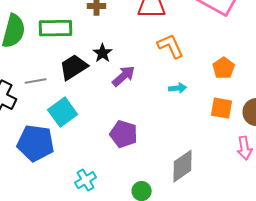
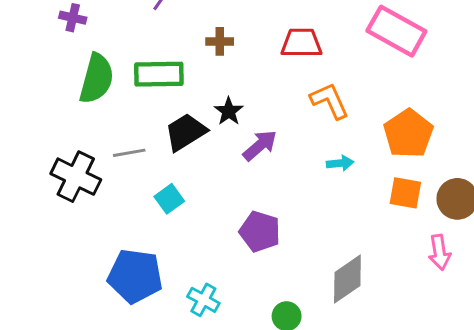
orange pentagon: (224, 68) -> (408, 134), size x1.5
cyan square: (63, 112) -> (169, 199), size x0.7
blue pentagon: (36, 143) -> (135, 276), moved
cyan cross: (86, 180) -> (203, 300), turned -30

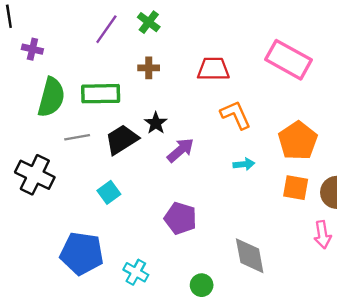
gray line: (129, 153) -> (77, 137), moved
gray diamond: (347, 279) -> (250, 256), turned -66

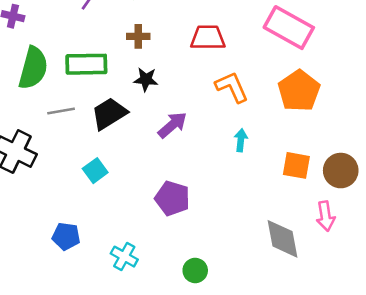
black star: (156, 123) -> (146, 79), moved, turned -30
orange pentagon: (298, 141) -> (299, 91), moved
cyan arrow: (244, 164) -> (241, 140), turned -78
blue pentagon: (82, 253) -> (66, 236), size x0.6
gray diamond: (250, 256) -> (282, 239), moved

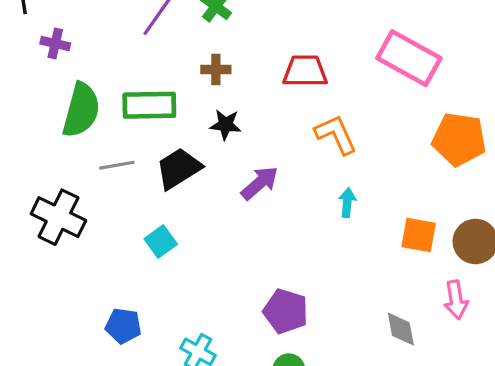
orange pentagon: (299, 91) -> (459, 139), moved, turned -30
purple pentagon: (172, 198) -> (286, 311), moved
gray diamond: (282, 239) -> (401, 329), size x0.7

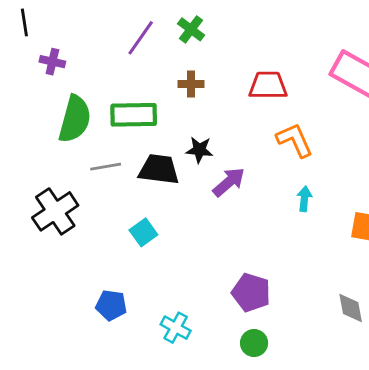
black star: (226, 125) -> (199, 150), moved
black trapezoid: (179, 168) -> (159, 169), turned 39
black cross: (58, 217) -> (55, 211), turned 30

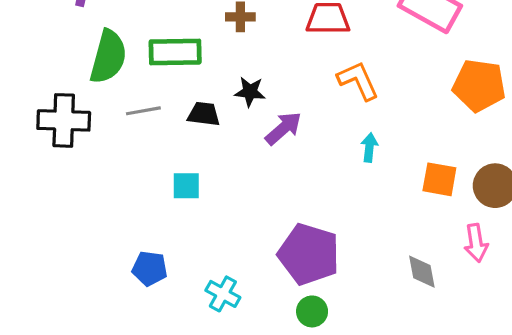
black trapezoid: (159, 169) -> (204, 114), size x0.7
black cross: (55, 211) -> (64, 120), moved, turned 36
cyan square: (143, 232) -> (186, 186), turned 36
purple pentagon: (251, 293) -> (309, 254), size x1.4

